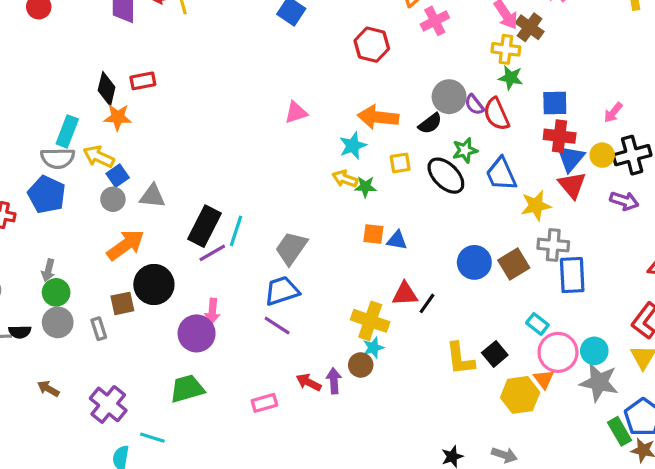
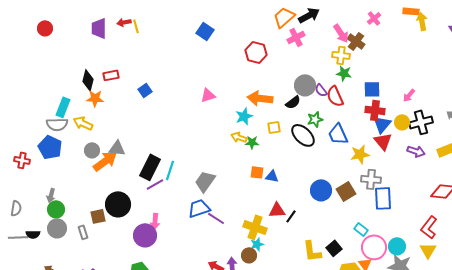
blue square: (118, 176) -> (145, 90), moved
orange arrow: (126, 245) -> (105, 161), moved
purple line: (277, 326) -> (216, 218), moved

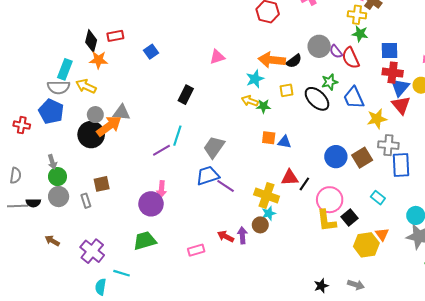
black semicircle: (293, 102) -> (294, 61), moved
black rectangle: (150, 167) -> (186, 95), moved, size x0.7
gray arrow: (51, 195) -> (52, 162), turned -32
black circle: (118, 204) -> (91, 135), moved
pink circle: (374, 247) -> (330, 200), moved

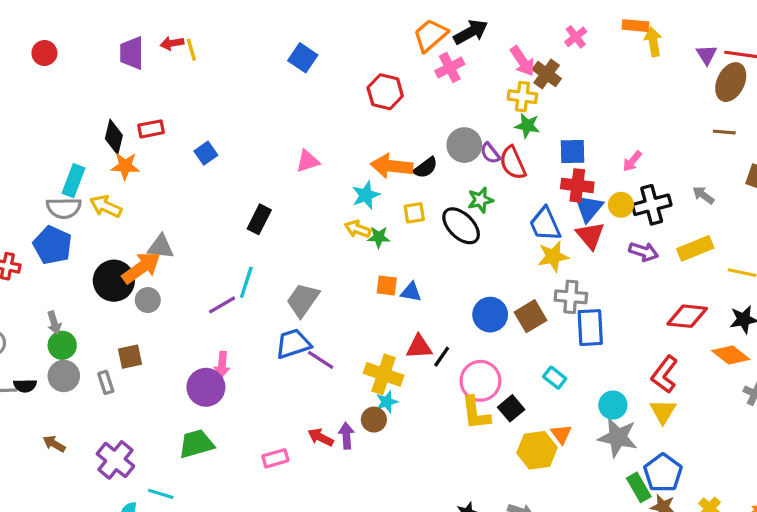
blue trapezoid: (354, 98) -> (545, 224), moved
gray circle: (95, 115) -> (148, 300), moved

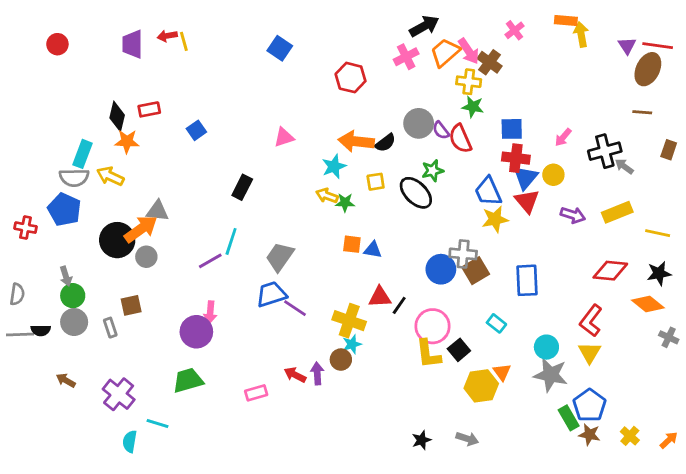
orange trapezoid: (430, 35) -> (445, 53), moved
black cross: (652, 205) -> (605, 151), moved
gray cross: (571, 297) -> (463, 254), moved

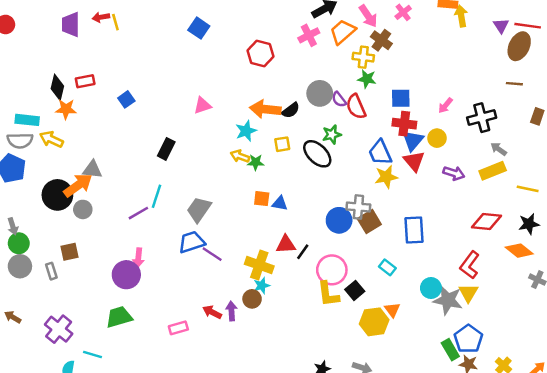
pink arrow: (469, 51) -> (368, 16), moved
cyan rectangle: (82, 154) -> (27, 120), turned 75
gray arrow: (624, 166) -> (499, 149), moved
gray star: (551, 375) -> (448, 300), moved

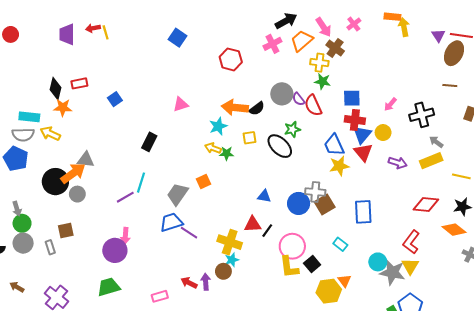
orange square: (262, 199) -> (204, 182), moved, turned -32
blue triangle: (280, 203) -> (264, 196), moved

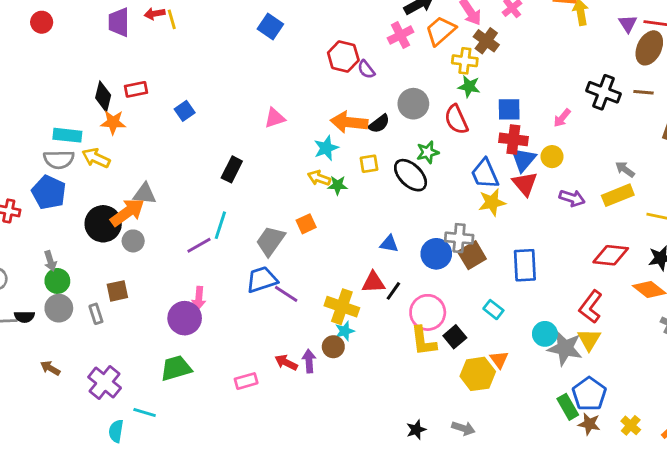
purple semicircle: (299, 99) -> (366, 69), moved
black cross: (422, 115) -> (604, 92), moved, turned 35

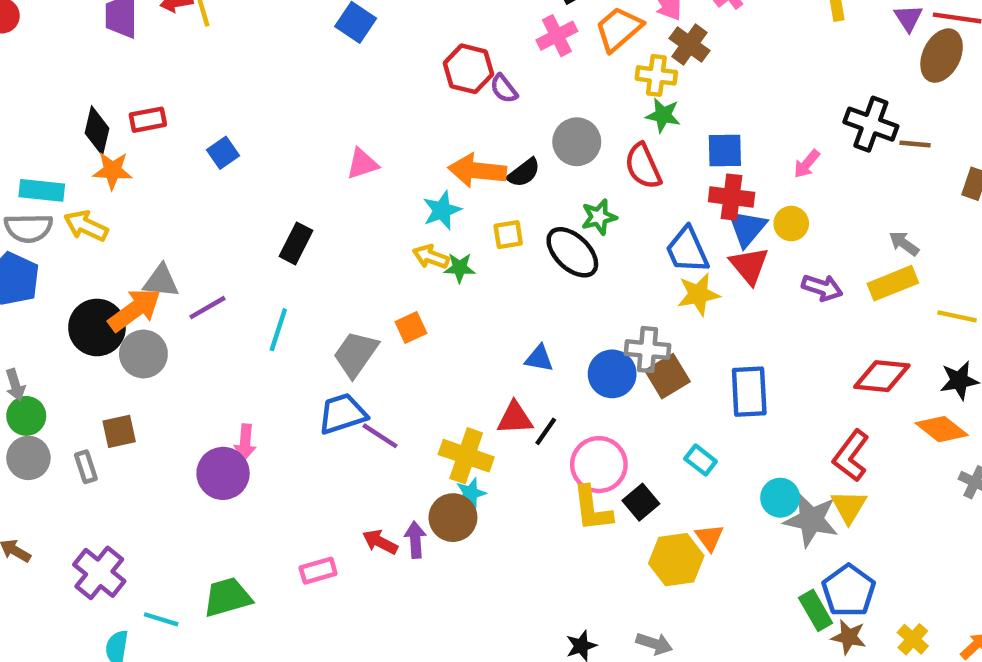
brown line: (644, 92) -> (915, 144), moved
gray circle: (133, 241) -> (143, 354), size x1.4
purple line: (199, 245) -> (208, 308), moved
brown circle: (333, 347) -> (453, 518), size x1.4
green trapezoid: (176, 368) -> (227, 597), moved

